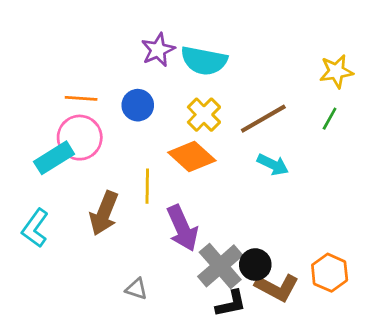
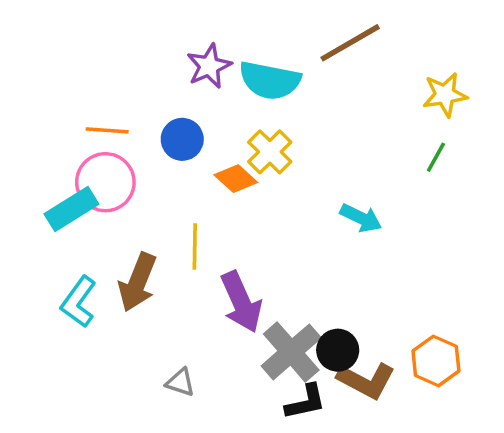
brown line: (263, 119) -> (350, 43), moved
orange diamond: (192, 156) -> (236, 179), moved, size x0.7
cyan L-shape: (35, 228) -> (79, 302), moved

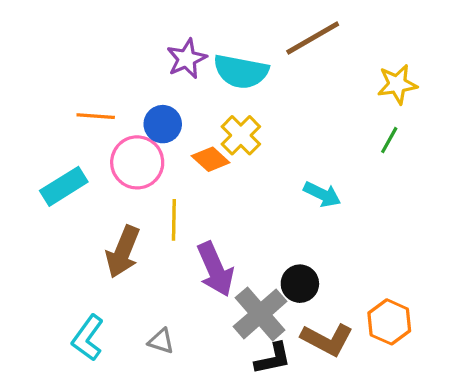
pink circle: (105, 182) -> (137, 162), moved
cyan L-shape: (79, 302) -> (88, 338), moved
black circle: (338, 350) -> (300, 284), moved

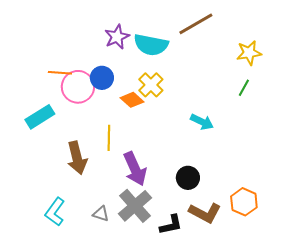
pink circle: (137, 162) -> (78, 87), moved
brown arrow: (123, 252) -> (77, 158), turned -36
gray cross: (260, 314) -> (135, 206), moved

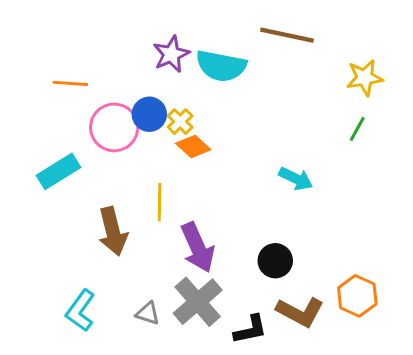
brown line: (196, 24) -> (287, 35), turned 42
orange line: (60, 73) -> (70, 83), moved
yellow cross: (151, 85) -> (180, 122), moved, size x0.7

